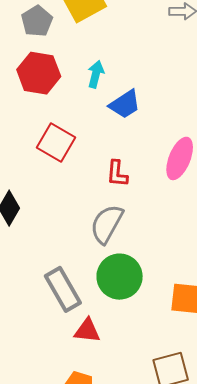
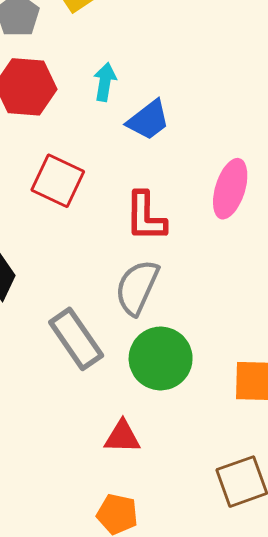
red L-shape: (117, 174) -> (146, 217), size x1.4
gray rectangle: (63, 289) -> (76, 339), moved

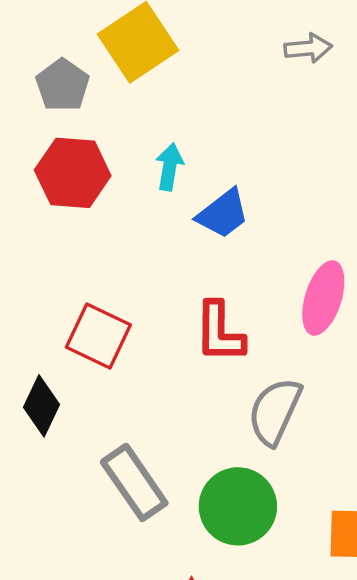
red square: (58, 181) -> (98, 336), moved
gray semicircle: (137, 287) -> (275, 411), moved

